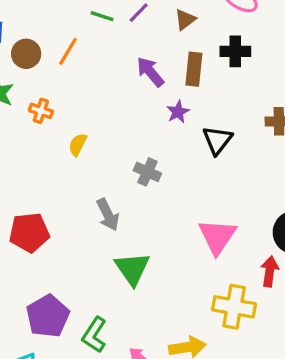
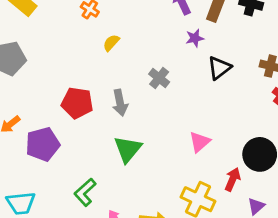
red pentagon: (29, 232) -> (77, 103), moved
pink triangle: (217, 236) -> (200, 142), size x0.7
purple pentagon: (48, 316) -> (43, 144), moved

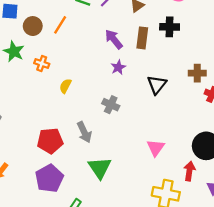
purple star: (195, 38) -> (118, 67), moved
purple pentagon: (43, 144) -> (49, 178), moved

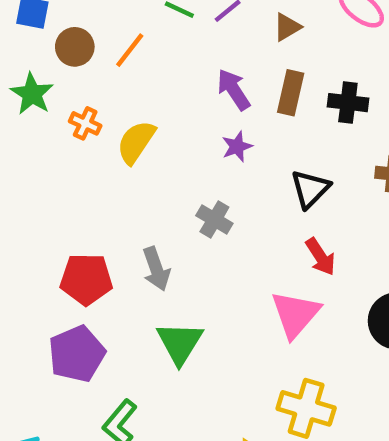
black cross: (170, 27) -> (348, 103), moved
yellow semicircle: (65, 86) -> (136, 142), moved, size x1.5
pink triangle: (156, 148) -> (295, 314), size x1.4
red arrow: (189, 171) -> (320, 257), moved, turned 132

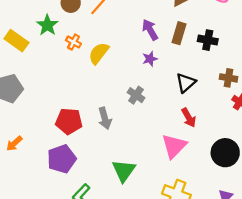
green triangle: (180, 343) -> (124, 171), moved

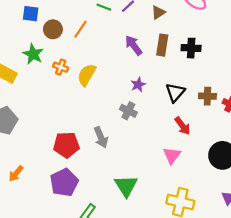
purple star: (150, 59) -> (138, 85), moved
brown cross: (228, 78) -> (207, 96), moved
pink triangle: (174, 146) -> (172, 155), size x0.7

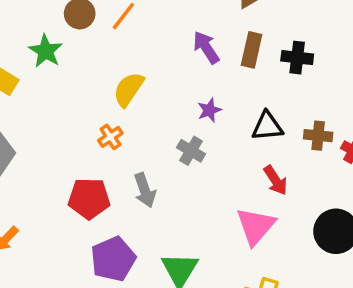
orange cross: (61, 67) -> (110, 137), moved, turned 32
black triangle: (175, 92) -> (267, 126), turned 40
pink triangle: (172, 155) -> (256, 226), size x1.4
purple pentagon: (64, 182) -> (113, 259), moved

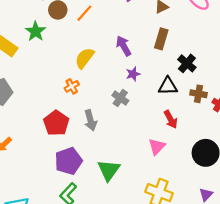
purple arrow: (206, 47) -> (124, 46), moved
black cross: (297, 58) -> (187, 63), moved, turned 30
red pentagon: (89, 198) -> (56, 123), turned 30
pink triangle: (256, 226) -> (157, 147), size x0.7

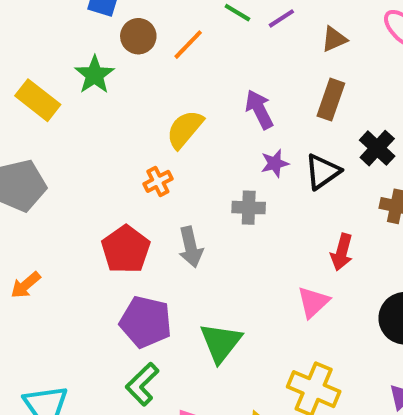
black triangle: (168, 86) -> (323, 172), moved, turned -36
gray cross: (120, 98) -> (249, 208), turned -35
red arrow: (171, 119) -> (342, 252), turned 42
purple pentagon: (69, 161) -> (146, 322), turned 30

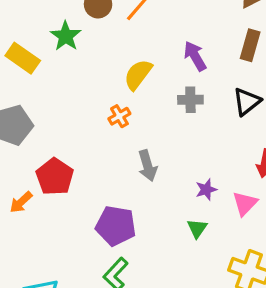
purple star: (275, 163) -> (206, 190), moved
gray cross: (249, 208) -> (190, 100), moved
red pentagon: (126, 249) -> (55, 177), moved
green triangle: (221, 343) -> (197, 228), moved, size x0.6

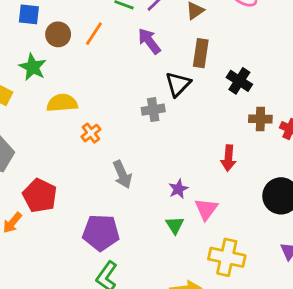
purple arrow: (195, 56) -> (149, 41), moved
yellow semicircle: (138, 75) -> (62, 103), moved, turned 56
black triangle: (247, 102) -> (178, 84), moved
pink triangle: (245, 203) -> (206, 209), moved

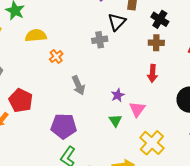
brown cross: (260, 119) -> (156, 43), moved
yellow cross: (227, 257) -> (152, 143), turned 30

